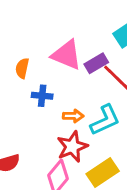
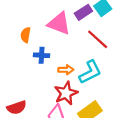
purple rectangle: (96, 63) -> (83, 12), moved

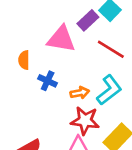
blue cross: (42, 55) -> (48, 81), turned 32
red star: (66, 93) -> (85, 121), turned -30

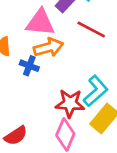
cyan L-shape: (109, 90) -> (96, 91), moved
orange arrow: (80, 93) -> (48, 47), moved, size x1.5

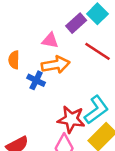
pink triangle: (40, 23) -> (50, 40), size x0.6

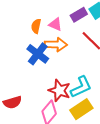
orange semicircle: (14, 60) -> (36, 26), moved
blue cross: (36, 80) -> (38, 54), size x1.5

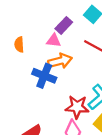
purple rectangle: (79, 15) -> (64, 25), moved
orange semicircle: (36, 26) -> (19, 45), moved

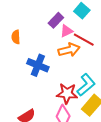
pink triangle: (54, 41) -> (66, 31), moved, turned -32
orange arrow: (60, 61) -> (69, 50), moved

